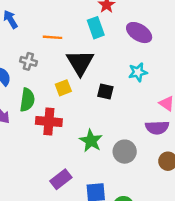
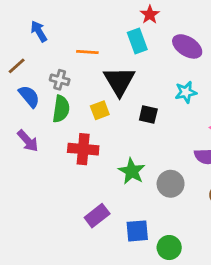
green semicircle: (27, 100) -> (61, 109), moved

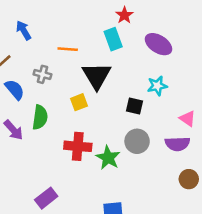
green semicircle: (61, 109) -> (40, 117), moved
black square: (148, 114) -> (135, 106), moved
red cross: (83, 149) -> (78, 146), moved
gray circle: (171, 184) -> (137, 141), moved
purple rectangle: (97, 216) -> (46, 198), moved

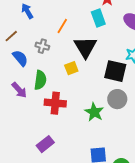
orange line: (68, 49) -> (62, 26), turned -63
black square: (135, 106) -> (115, 71), size x1.6
red cross: (78, 146) -> (55, 103), moved

